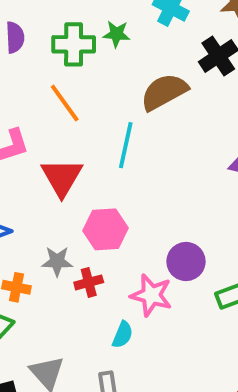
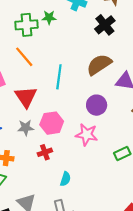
brown semicircle: (164, 92) -> (99, 65), moved
gray star: (57, 261) -> (26, 128), moved
purple circle: (186, 262) -> (97, 105), moved
pink star: (151, 295) -> (87, 135), moved

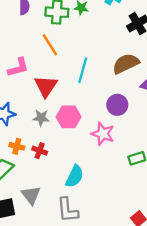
red cross: (45, 152) -> (40, 151), moved, turned 32
cyan semicircle: (65, 179) -> (75, 176), size x1.5

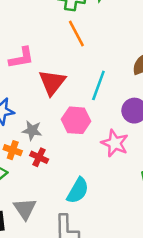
orange line: (50, 45) -> (76, 33), moved
cyan line: (83, 70) -> (98, 85), moved
gray star: (41, 118) -> (32, 130), moved

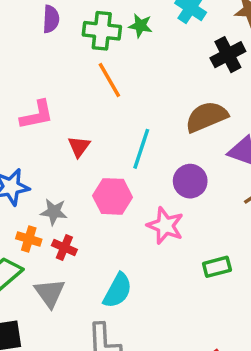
red triangle: (52, 82) -> (79, 147), size x0.6
gray triangle: (25, 209) -> (50, 293), moved

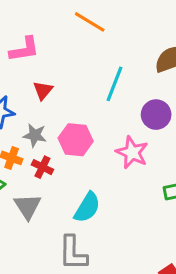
orange line: (109, 80) -> (90, 22), turned -32
red triangle: (79, 147) -> (43, 90), moved
pink hexagon: (112, 196) -> (76, 140), moved

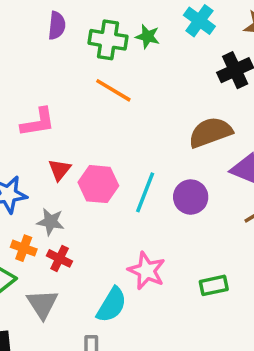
cyan line: (114, 84) -> (145, 192), moved
pink hexagon: (76, 140) -> (98, 184), moved
pink star: (132, 153) -> (147, 271), moved

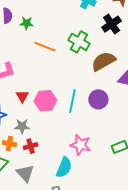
green star: (148, 37) -> (27, 23), moved
green cross: (108, 40) -> (79, 42), moved, turned 30
red cross: (60, 258) -> (31, 146), turned -32

